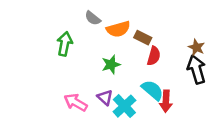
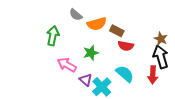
red semicircle: (154, 56) -> (126, 46), turned 84
red arrow: (166, 101) -> (153, 75), moved
pink arrow: (76, 102) -> (67, 65), moved

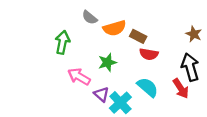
brown star: (161, 39) -> (194, 34), moved
red arrow: (153, 75) -> (181, 88), turned -36

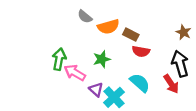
green arrow: (62, 42) -> (59, 59), moved

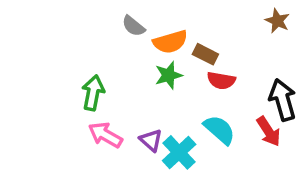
brown star: (183, 32) -> (277, 21), moved
green star: (102, 59) -> (169, 75), moved
pink arrow: (75, 73) -> (105, 135), moved

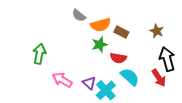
brown star: (277, 21) -> (157, 31), moved
red semicircle: (221, 81) -> (118, 58), moved
green arrow: (93, 93) -> (39, 54), moved

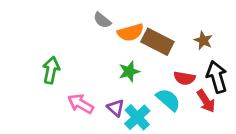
brown rectangle: (121, 32) -> (157, 42), size x1.6
green star: (100, 45) -> (129, 71), moved
red semicircle: (118, 58) -> (184, 78), moved

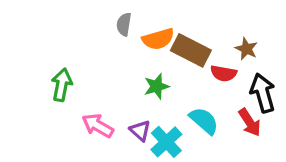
gray semicircle: (102, 20) -> (124, 24), turned 60
red semicircle: (184, 78) -> (224, 73), moved

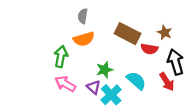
orange semicircle: (158, 39) -> (84, 39), moved
green arrow: (62, 85) -> (61, 57), moved
green star: (157, 86) -> (105, 70), moved

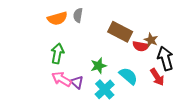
brown star: (165, 32) -> (151, 40), moved
orange semicircle: (84, 39) -> (57, 18), moved
purple triangle: (94, 87) -> (77, 82), moved

